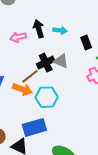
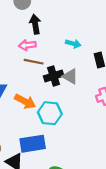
black arrow: (39, 29) -> (35, 24), moved
brown line: (30, 76) -> (34, 62), moved, turned 42

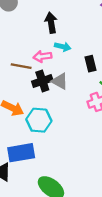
black arrow: (35, 24) -> (51, 23), moved
pink arrow: (27, 45) -> (43, 56), moved

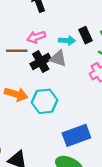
cyan arrow: (63, 47) -> (67, 41), moved
blue rectangle: (21, 153) -> (76, 135), moved

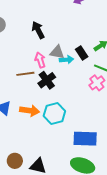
pink arrow: (36, 37) -> (40, 60), turned 98
gray triangle: (58, 58) -> (57, 52), moved
blue rectangle: (76, 135) -> (85, 139), turned 30

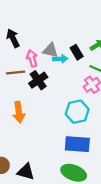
black arrow: (38, 30) -> (13, 38), moved
orange arrow: (30, 111) -> (19, 112), turned 72
cyan hexagon: (54, 113) -> (77, 112), moved

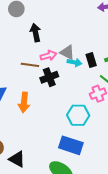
pink arrow: (32, 58) -> (48, 56), turned 77

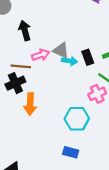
black cross: (49, 77) -> (15, 83), moved
orange arrow: (24, 102) -> (30, 104), moved
blue rectangle: (71, 145) -> (71, 152), size x0.6

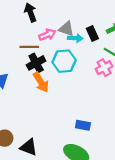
black cross: (15, 83) -> (36, 63), moved
orange arrow: (30, 104) -> (41, 82), turned -30
cyan hexagon: (77, 119) -> (64, 61), moved

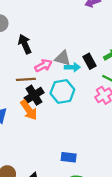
orange arrow: (41, 82) -> (29, 110), moved
blue rectangle: (83, 125) -> (69, 157), moved

